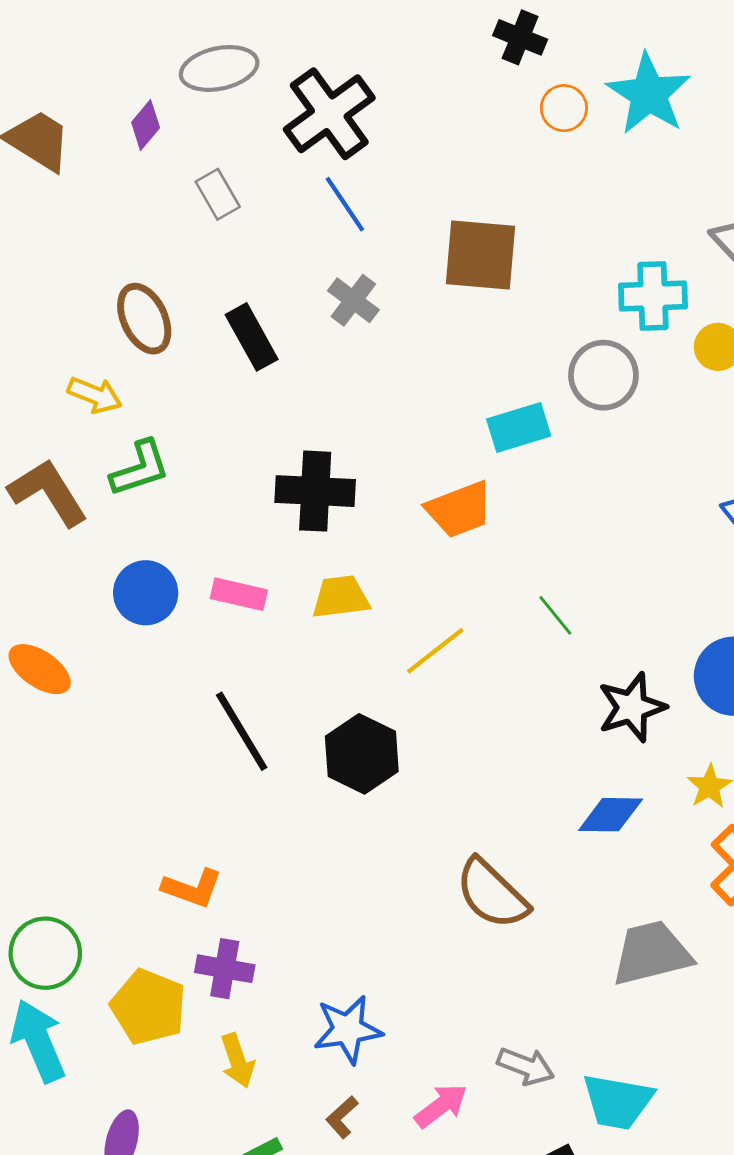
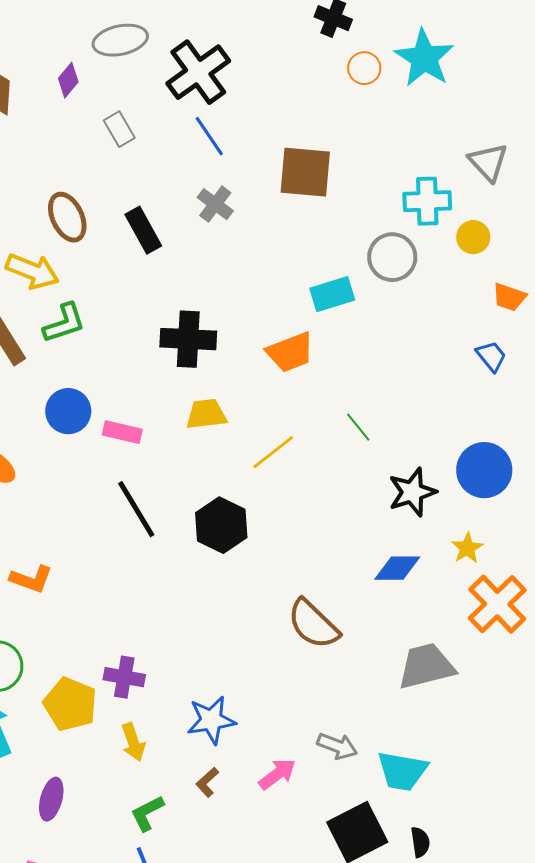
yellow arrow: (95, 395) -> (32, 271), size x1.4
pink rectangle: (239, 594) -> (122, 432), moved
orange L-shape: (192, 888) -> (31, 579), moved

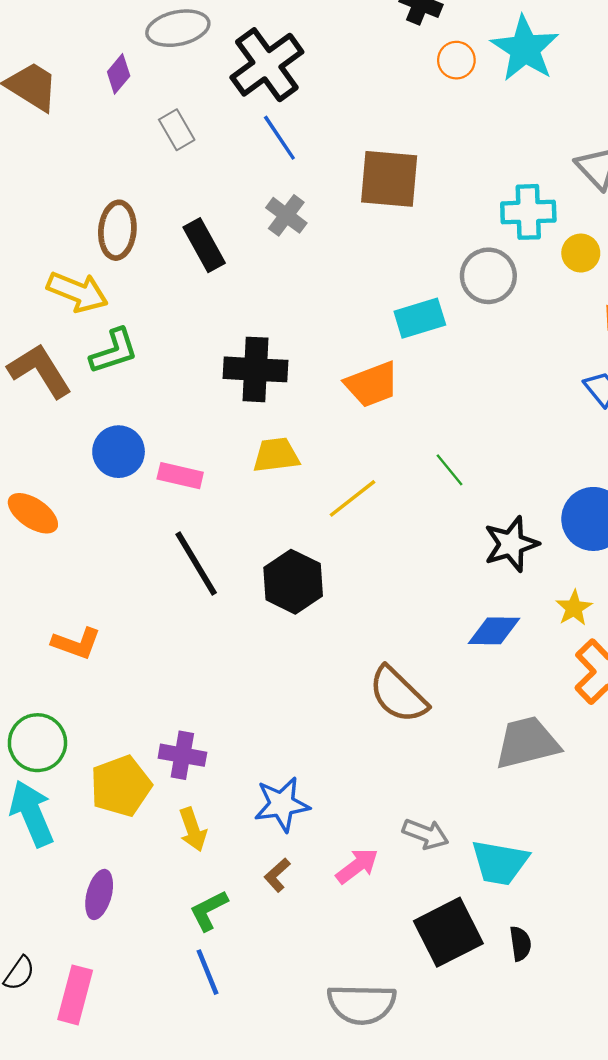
brown ellipse: (67, 217) -> (117, 230), turned 30
yellow pentagon: (70, 704) -> (121, 786), turned 30

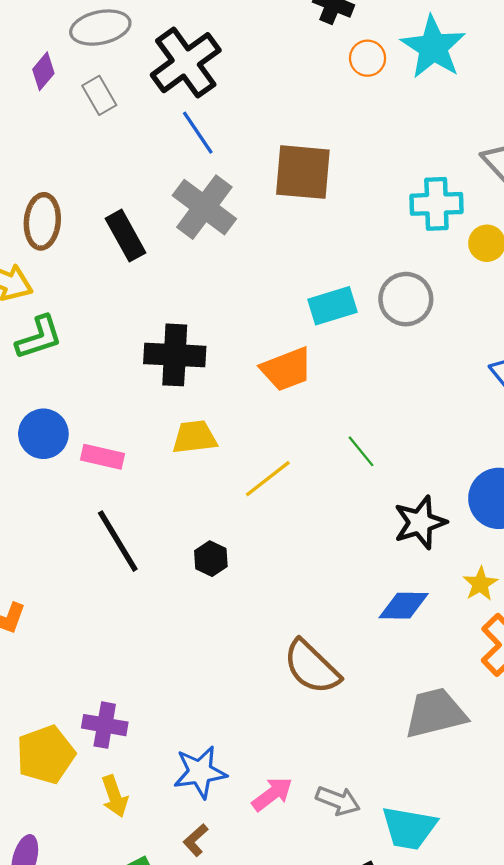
gray rectangle: (177, 130) -> (99, 95), moved
gray cross: (286, 215) -> (204, 207), size x1.6
gray circle: (488, 276) -> (406, 299), moved
black hexagon: (293, 582) -> (211, 559), size x0.6
pink arrow: (357, 866) -> (272, 794), moved

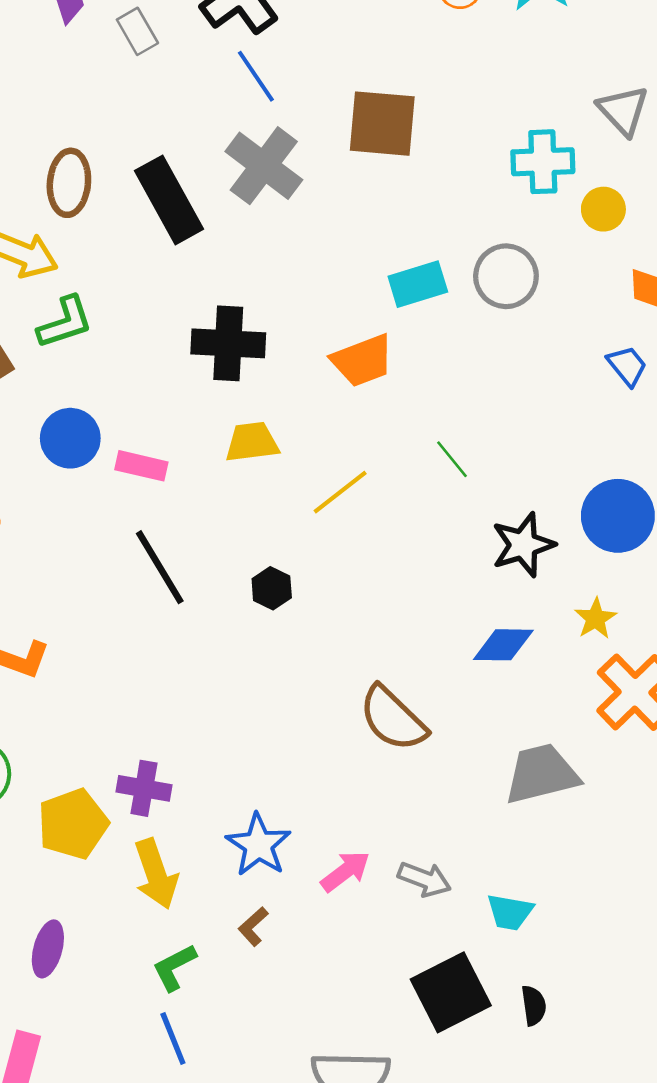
black rectangle: (126, 236) -> (169, 200), size x1.4
blue star: (200, 772) -> (259, 845), turned -30
yellow arrow: (115, 796) -> (156, 874), size x1.4
cyan trapezoid: (409, 828) -> (510, 912), size x0.7

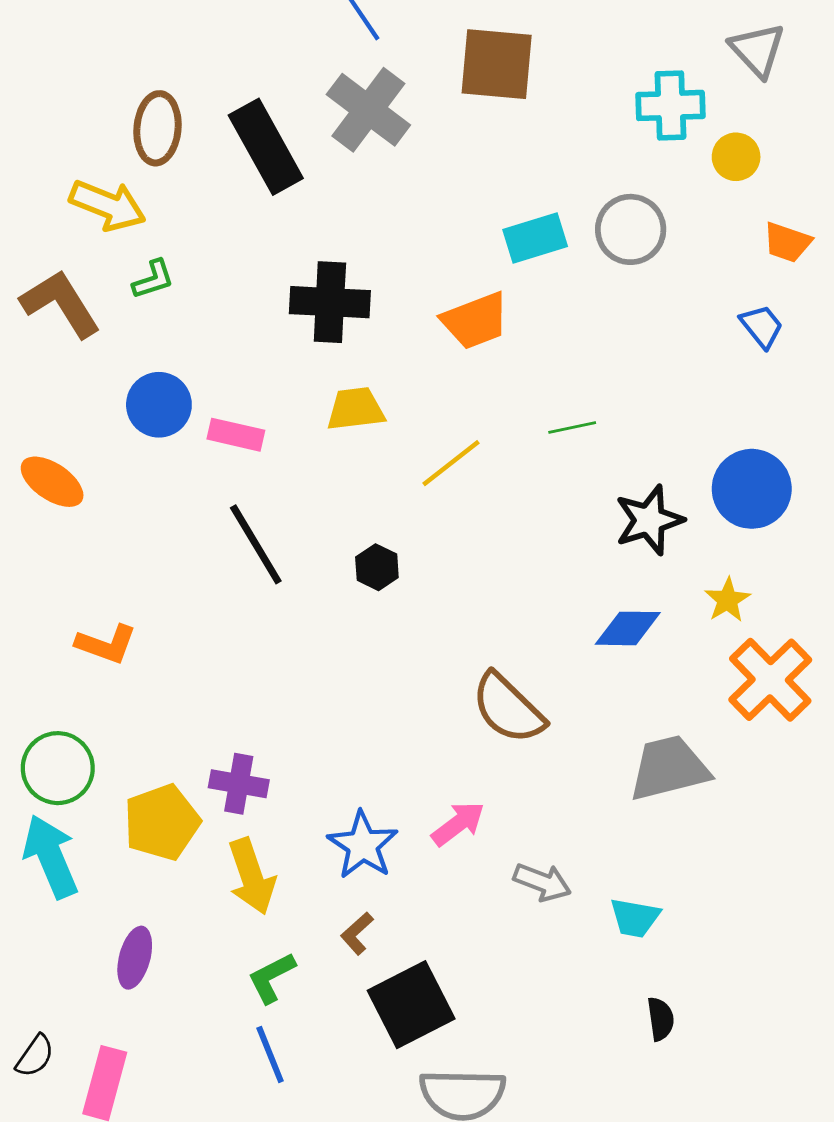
green L-shape: (65, 322) -> (153, 279), size x0.7
green line: (452, 459) -> (572, 428), turned -63
pink arrow: (345, 871) -> (458, 824), moved
black square: (451, 992) -> (411, 1005), moved

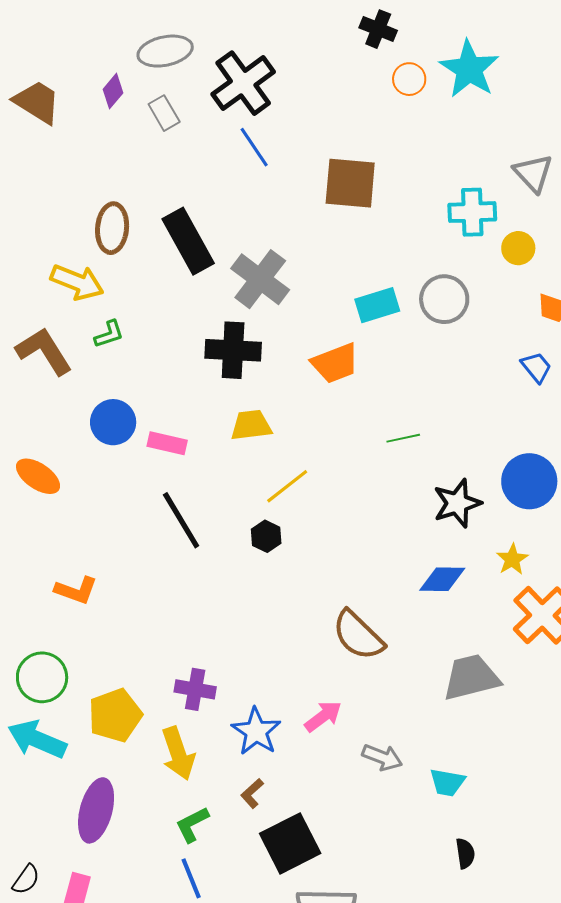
gray cross: (368, 110) -> (260, 279), moved
yellow line: (451, 463) -> (287, 486), moved
purple cross: (239, 784) -> (195, 689), moved
cyan arrow: (51, 856) -> (37, 739), turned -44
purple ellipse: (135, 958) -> (96, 810), size x1.5

